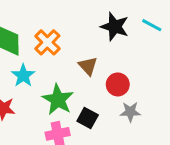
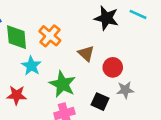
black square: (88, 118) -> (100, 102), moved

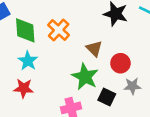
cyan star: (31, 66) -> (28, 61), moved
green star: (63, 84) -> (85, 77), moved

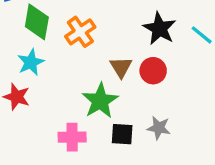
red circle: (120, 63) -> (153, 71), moved
black square: (107, 97) -> (122, 134), turned -36

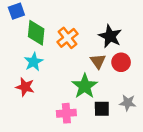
black star: (159, 29) -> (110, 36), moved

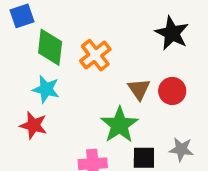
black star: (110, 36) -> (172, 33), moved
cyan star: (34, 62) -> (46, 89), turned -30

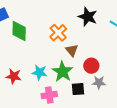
orange cross: (95, 55) -> (58, 33), moved
cyan star: (46, 89) -> (40, 72), moved
red circle: (172, 91) -> (91, 66), moved

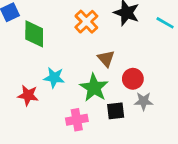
orange cross: (58, 33) -> (86, 22), moved
cyan star: (40, 72) -> (54, 78), moved

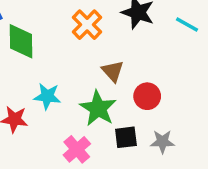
gray star: (144, 101) -> (162, 142), moved
pink cross: (77, 120) -> (77, 149), turned -30

